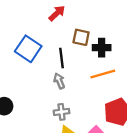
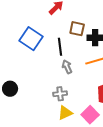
gray arrow: (59, 81) -> (67, 67), moved

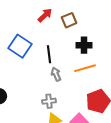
brown square: (77, 29) -> (69, 20), moved, turned -35

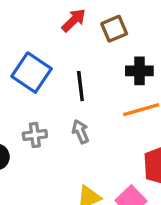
gray arrow: (56, 74) -> (80, 132), moved
gray cross: (49, 101) -> (35, 135), moved

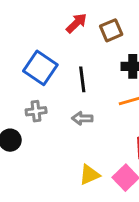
gray arrow: (80, 132) -> (82, 118), turned -66
gray cross: (35, 135) -> (36, 111), moved

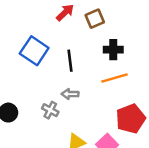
gray cross: (36, 111) -> (50, 110), moved, turned 35

